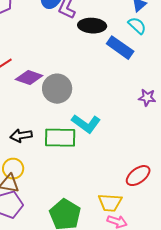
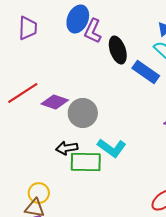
black ellipse: (92, 26) -> (118, 50), turned 68
black arrow: (21, 136) -> (67, 148), moved

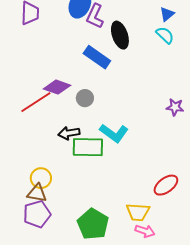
blue rectangle: (146, 72) -> (97, 57), moved
red line: (23, 93) -> (36, 102), moved
gray circle: (83, 113) -> (85, 98), size x0.6

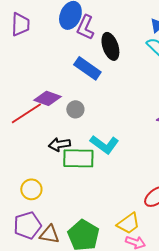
brown triangle: (37, 193) -> (49, 234), moved
yellow trapezoid: (138, 212) -> (128, 223), turned -40

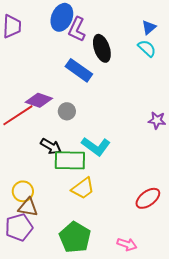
black arrow: (59, 144) -> (51, 146), turned -140
yellow trapezoid: (128, 223) -> (83, 188), moved
brown triangle: (49, 234) -> (28, 207), moved

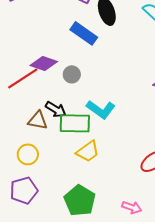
brown triangle: (28, 207) -> (38, 120), moved

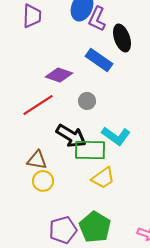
purple diamond: (44, 63) -> (59, 75), moved
black arrow: (56, 109) -> (71, 136), size x1.4
brown triangle: (38, 120) -> (37, 160), moved
purple pentagon: (24, 190) -> (63, 230), moved

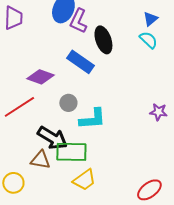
cyan L-shape: (116, 136) -> (92, 119), moved, turned -40
brown triangle: (37, 160) -> (40, 160), moved
yellow circle: (43, 181) -> (13, 183), moved

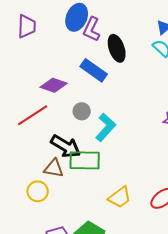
cyan L-shape: (92, 119) -> (106, 127), turned -44
yellow trapezoid: (84, 180) -> (120, 197), moved
yellow circle: (13, 183) -> (38, 191), moved

